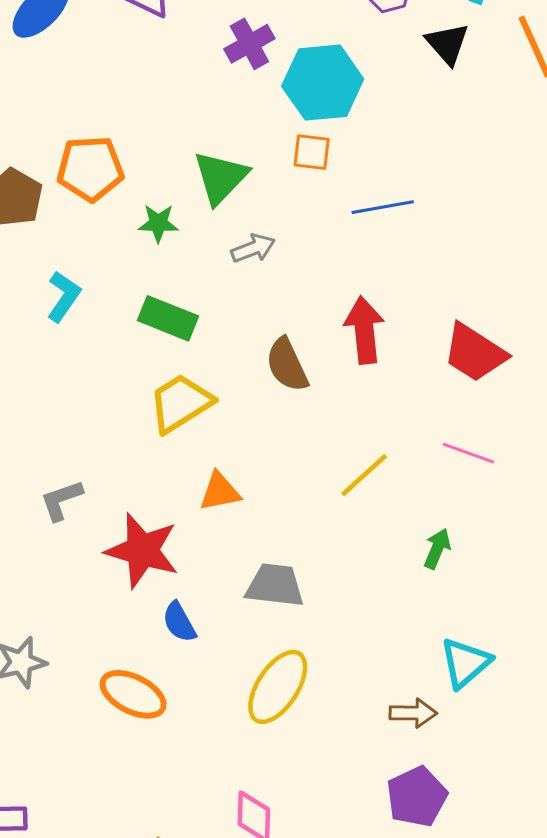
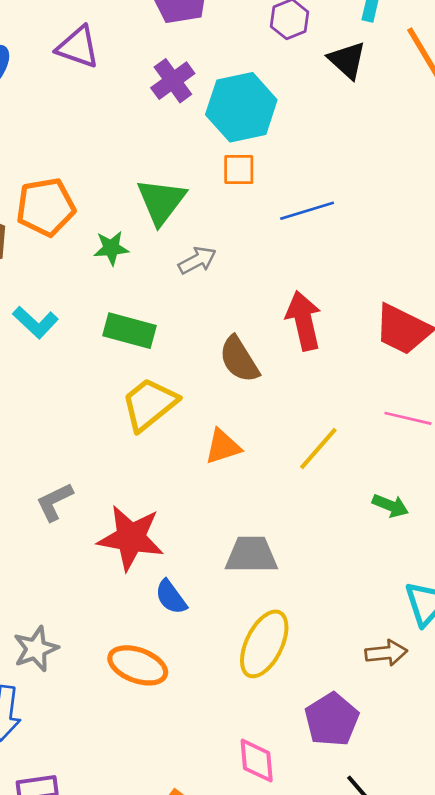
cyan L-shape: (64, 296) -> (35, 322), turned 105
orange triangle: (220, 492) -> (223, 447), moved
green arrow: (437, 549) -> (390, 506), turned 96
purple pentagon: (417, 797) -> (332, 720), moved

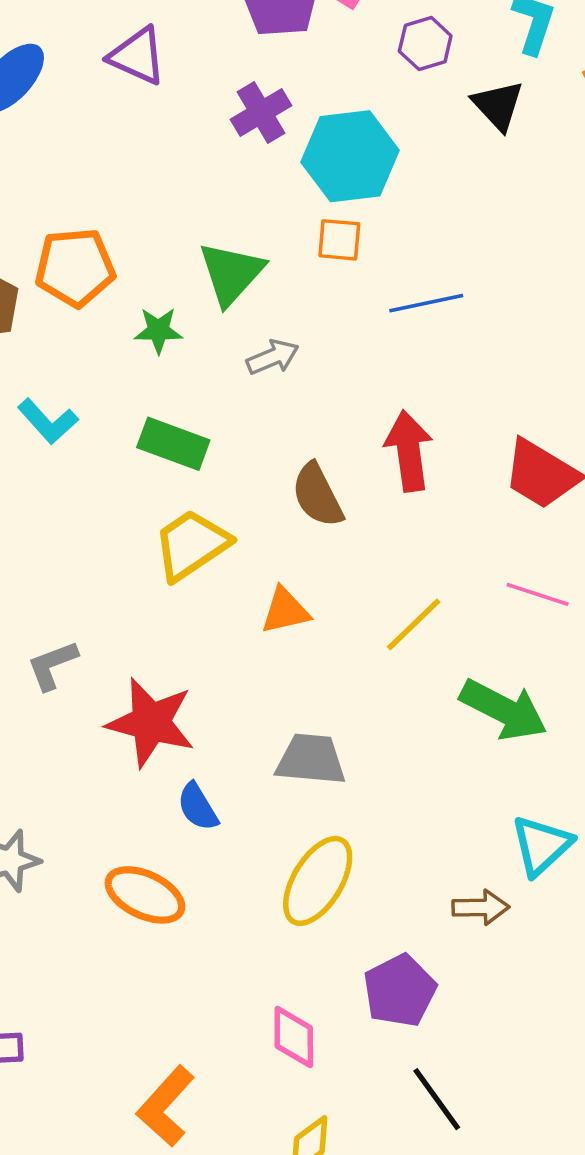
green arrow: (390, 506) -> (504, 710), size x1.8

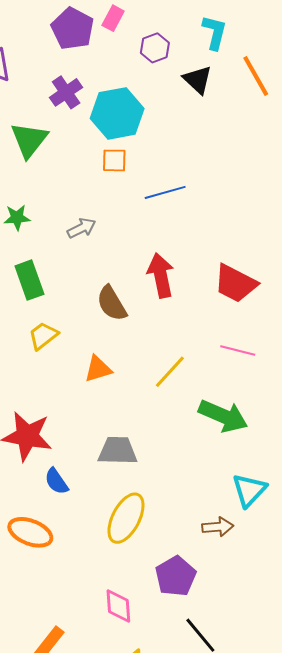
green triangle: (231, 273) -> (29, 140), moved
green rectangle: (173, 444) -> (29, 280), turned 54
yellow trapezoid: (191, 545) -> (43, 336), size x0.7

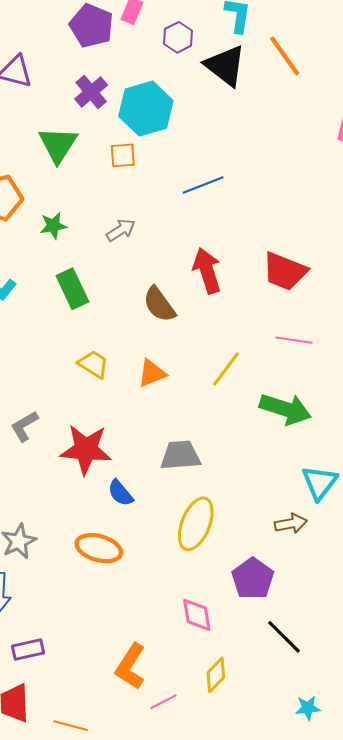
black triangle: (198, 80) -> (225, 66), size x1.4
orange square: (114, 160) -> (123, 155), moved
yellow trapezoid: (43, 336) -> (93, 364), moved, turned 76

